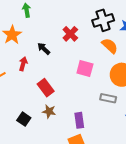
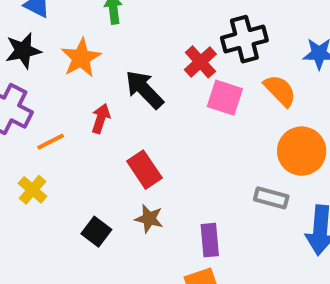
black cross: (103, 20) -> (244, 39), moved
black arrow: (44, 49) -> (144, 89), size x1.5
pink square: (85, 68) -> (225, 98), moved

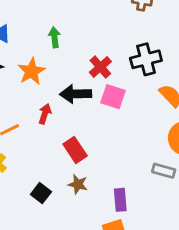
red cross: (200, 62) -> (100, 67), moved
black arrow: (144, 89) -> (76, 94), turned -48
pink square: (225, 98) -> (113, 97), moved

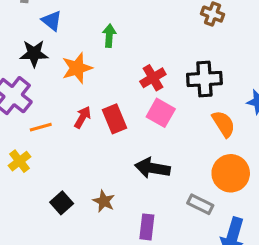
black arrow: (76, 94) -> (152, 168), moved
red rectangle: (75, 150) -> (115, 119), moved

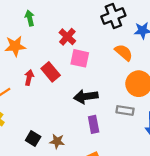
orange star: (77, 68) -> (15, 46), turned 30
black cross: (204, 79) -> (113, 16), moved
brown star: (104, 201) -> (57, 141), moved
purple rectangle: (147, 227) -> (94, 124), moved

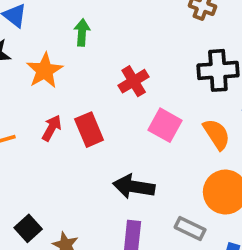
orange star: (15, 46) -> (45, 71), turned 30
pink square: (80, 58) -> (165, 125), moved

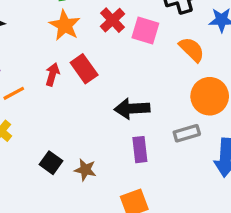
orange star: (45, 71) -> (65, 25), moved
pink square: (165, 125) -> (145, 31), moved
gray rectangle: (190, 229) -> (187, 133), turned -30

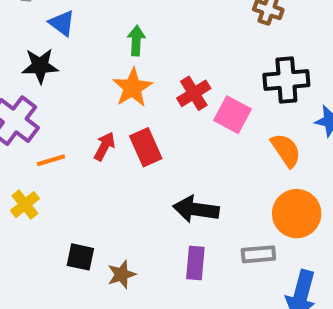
black square: (51, 163) -> (80, 257), turned -35
brown star: (85, 170) -> (122, 274), turned 30

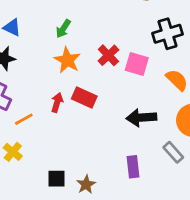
green arrow: (136, 41) -> (63, 29), turned -138
red rectangle: (146, 147) -> (84, 97), turned -30
black arrow: (196, 209) -> (141, 118), moved
gray rectangle: (258, 254) -> (173, 152), turned 65

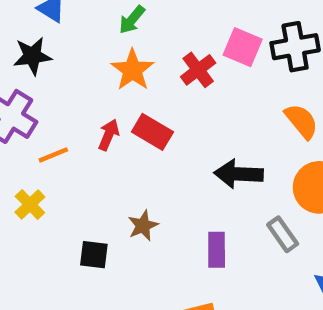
pink square: (137, 64) -> (243, 47), moved
brown star: (86, 184) -> (143, 226), moved

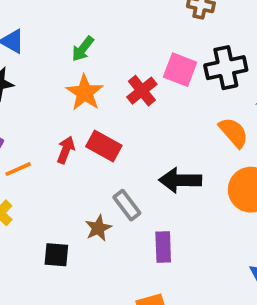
gray rectangle: (283, 234) -> (127, 205), moved

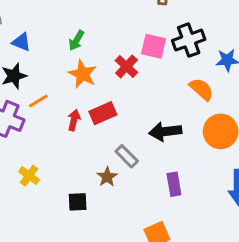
red rectangle: (104, 146) -> (103, 113), turned -45
orange line: (18, 169) -> (38, 101), moved
purple rectangle: (163, 247) -> (174, 184), moved

